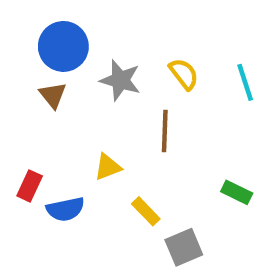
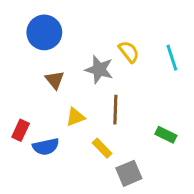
gray star: (120, 80) -> (99, 69), moved
brown triangle: (53, 95) -> (55, 80), moved
brown line: (165, 131) -> (115, 110), moved

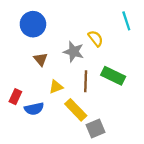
cyan line: (172, 58) -> (126, 21), moved
green rectangle: (166, 135) -> (113, 76), moved, size x1.5
yellow rectangle: (102, 148) -> (76, 110), size x1.5

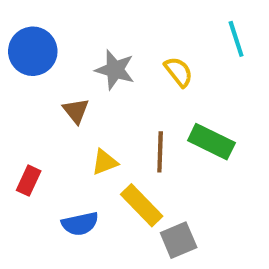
blue circle: (33, 24) -> (33, 51), moved
gray star: (74, 52) -> (115, 70), moved
blue semicircle: (34, 109) -> (80, 224), moved

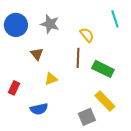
gray star: (115, 70) -> (50, 24), moved
brown line: (160, 152) -> (78, 58), moved
yellow rectangle: (142, 205) -> (105, 101), moved

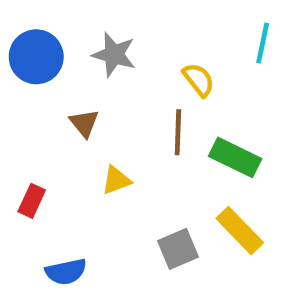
cyan line: (115, 19) -> (263, 43), turned 30
blue semicircle: (39, 109) -> (66, 272), moved
gray square: (87, 117) -> (178, 249), moved

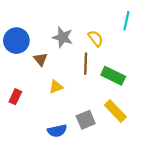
gray star: (114, 55) -> (63, 37), moved
blue circle: (36, 57) -> (16, 41), moved
blue semicircle: (66, 272) -> (57, 131), moved

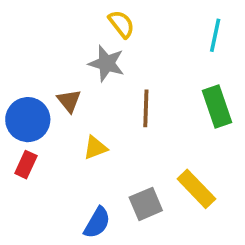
yellow semicircle: (96, 38) -> (121, 24), moved
blue circle: (16, 41) -> (28, 120), moved
green rectangle: (113, 76) -> (217, 106), moved, turned 45
blue semicircle: (57, 131) -> (97, 223), turned -48

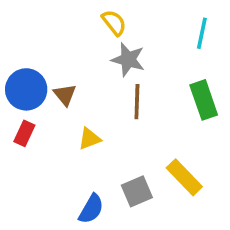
gray star: (106, 63) -> (128, 60), moved
blue circle: (28, 120) -> (26, 89), moved
red rectangle: (26, 165) -> (24, 133), moved

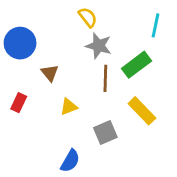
blue circle: (26, 89) -> (20, 43), moved
green rectangle: (204, 100) -> (137, 65), moved, turned 72
yellow rectangle: (184, 177) -> (142, 111), moved
gray square: (137, 191) -> (105, 132), moved

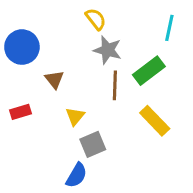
red rectangle: (19, 103) -> (20, 112), turned 48
yellow triangle: (69, 107) -> (75, 116), turned -30
gray square: (105, 132) -> (93, 144), moved

